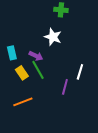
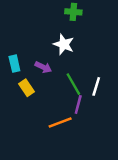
green line: (38, 70) -> (73, 84), moved
orange line: (23, 102) -> (60, 123), moved

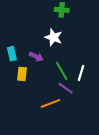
yellow rectangle: (26, 88) -> (22, 74), turned 40
purple line: (78, 104) -> (66, 88), turned -70

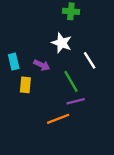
white line: (81, 73) -> (90, 60), moved, turned -49
purple line: (66, 88) -> (76, 101), turned -49

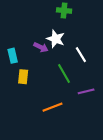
purple arrow: (42, 65) -> (41, 47), moved
purple line: (76, 101) -> (86, 91), moved

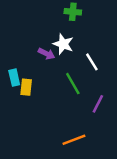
cyan rectangle: (13, 56) -> (14, 78), moved
purple line: (86, 91) -> (98, 104), turned -49
orange line: (52, 107) -> (74, 140), moved

